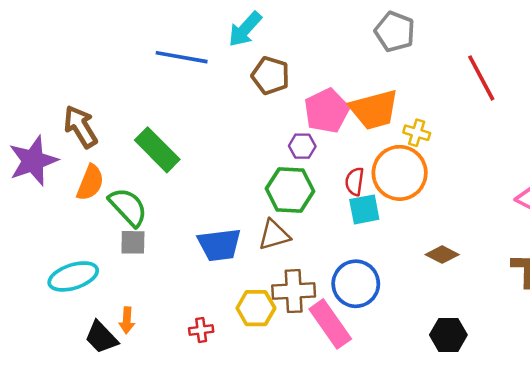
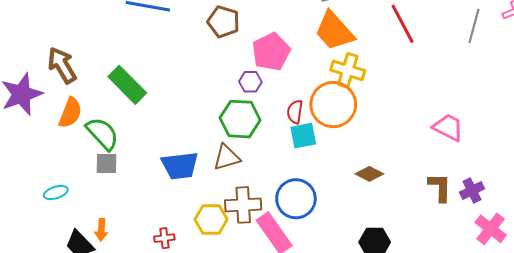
orange trapezoid: (374, 110) -> (334, 31), moved, turned 63
yellow cross: (417, 133) -> (348, 70), size x1.5
cyan ellipse: (73, 276) -> (56, 193), size x0.6

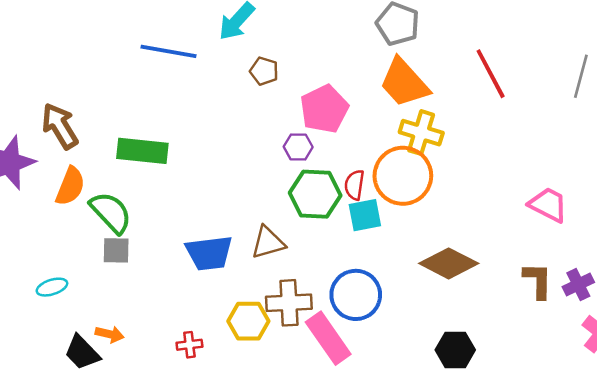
brown pentagon: (223, 22) -> (264, 71), size x0.7
green rectangle: (127, 85) -> (142, 151), turned -39
green hexagon: (240, 119) -> (315, 194), moved
brown diamond: (369, 174) -> (449, 263), size x1.6
orange arrow: (101, 230) -> (110, 334), turned -80

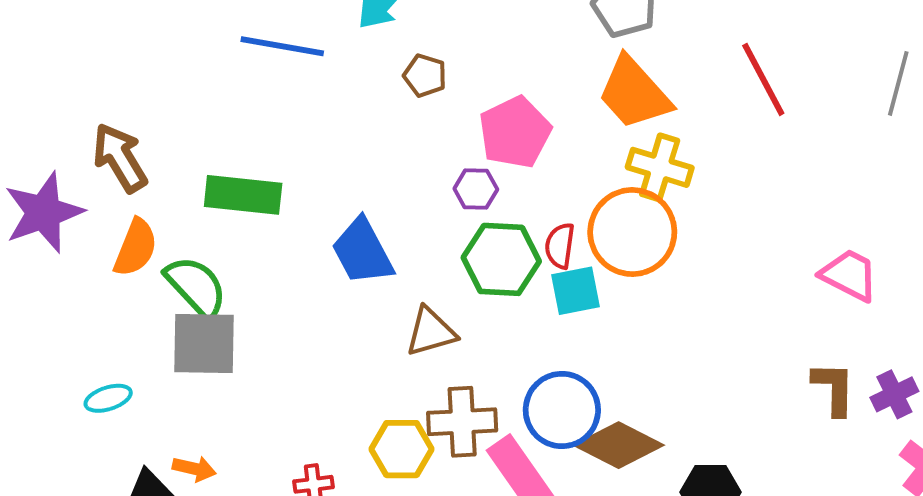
gray square: (116, 250) -> (204, 343), size x1.6
blue trapezoid: (209, 253) -> (362, 252), moved, turned 69
brown diamond: (449, 263) -> (619, 445), moved

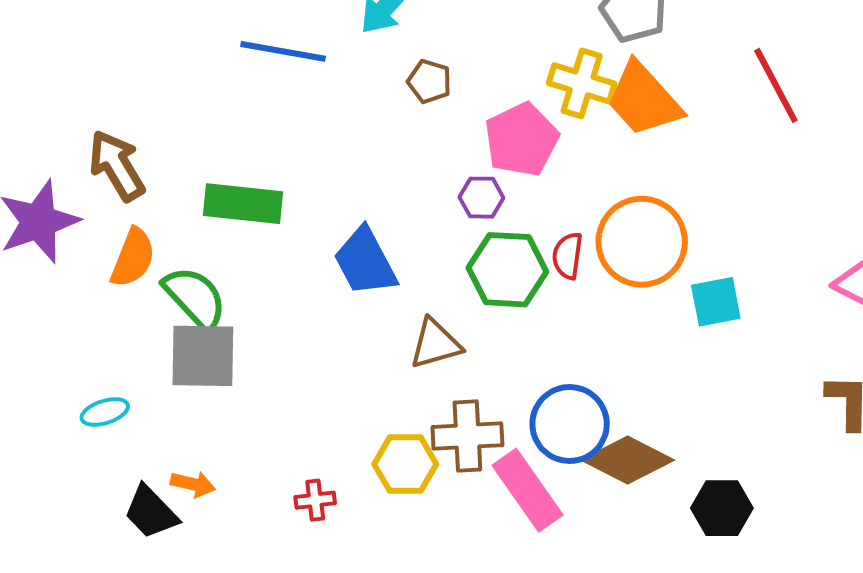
yellow cross: (660, 167) -> (582, 83), moved
cyan square: (576, 291) -> (716, 302), moved

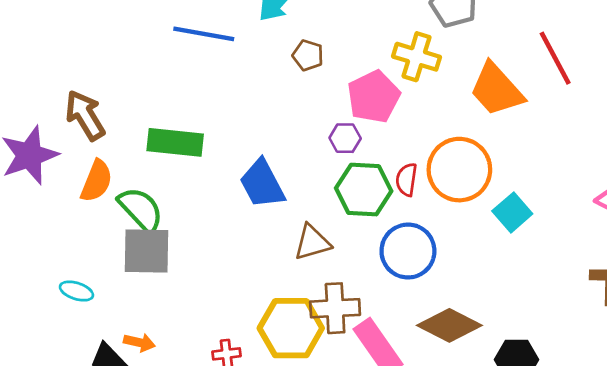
orange trapezoid: (644, 99) -> (497, 90), moved
cyan square: (716, 302) -> (512, 212), turned -30
cyan ellipse: (105, 412) -> (76, 291), turned 36
blue circle: (570, 424) -> (408, 251), moved
yellow hexagon: (405, 464) -> (291, 328), size x1.4

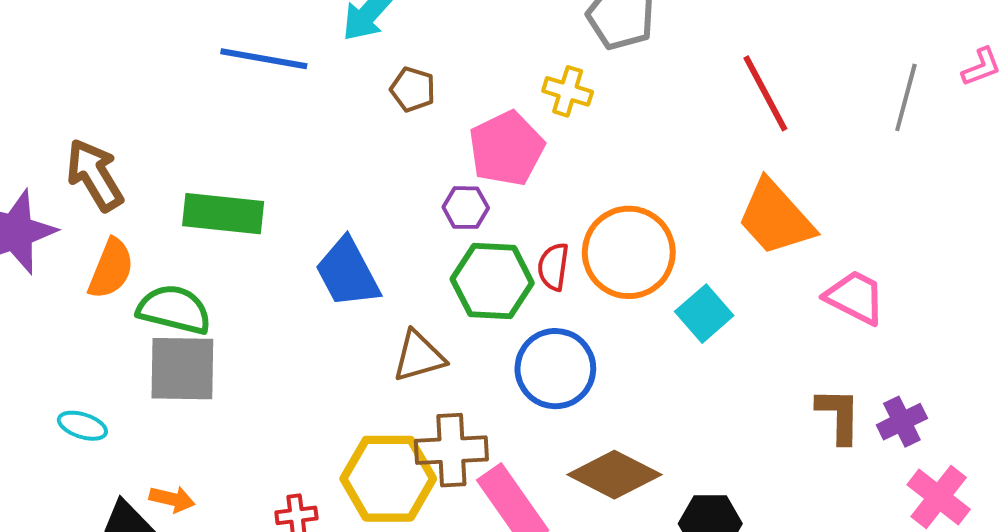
yellow cross: (417, 57) -> (568, 91), size x0.7
orange trapezoid: (497, 90) -> (776, 218), moved
green semicircle: (141, 210) -> (174, 309), turned -33

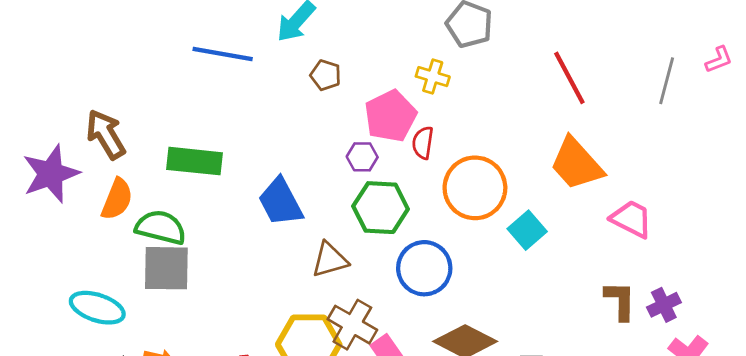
red semicircle: (553, 267) -> (423, 143), moved
cyan ellipse: (82, 426) -> (97, 308), size x1.6
brown cross: (451, 450) -> (352, 325), turned 33

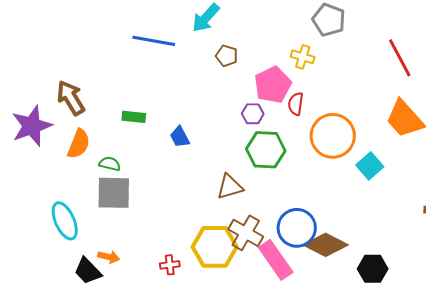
green rectangle: (194, 161) -> (134, 117), size x0.6
blue trapezoid: (280, 202) -> (180, 137), moved, size x0.6
green semicircle: (161, 227) -> (110, 164), size x0.6
blue circle: (424, 268) -> (297, 228), moved
cyan ellipse: (97, 308) -> (65, 221), turned 48

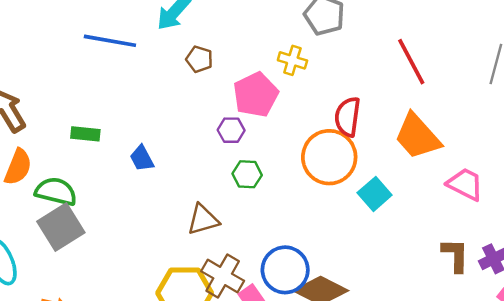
red semicircle: (296, 104) -> (348, 117), moved, size x1.4
green hexagon: (266, 150) -> (247, 174), size x0.6
green semicircle: (110, 164) -> (56, 191), size x1.6
gray square: (114, 193) -> (61, 227), turned -33

